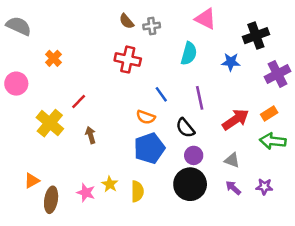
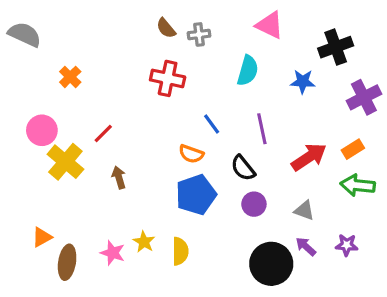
pink circle: (16, 84) -> (42, 130), moved
black circle: (190, 184) -> (271, 264), moved

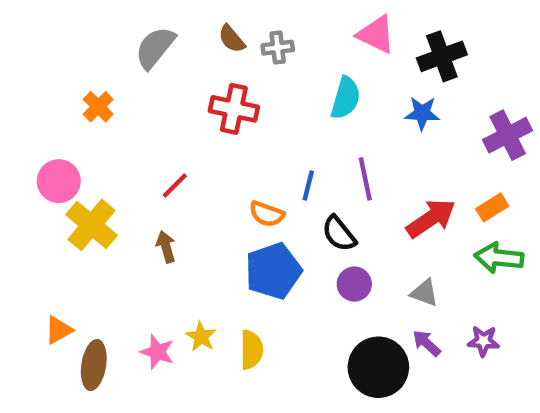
gray semicircle: (25, 34) -> (155, 48), moved, turned -76
black cross: (336, 47) -> (442, 56), moved
blue line: (212, 124) -> (308, 186), moved, turned 50
red line: (103, 133) -> (175, 186), moved

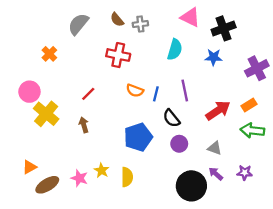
orange semicircle: (267, 214) -> (135, 91), moved
brown ellipse: (94, 365) -> (47, 185), turned 50

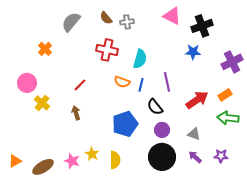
cyan semicircle: (175, 50) -> (140, 59), moved
yellow cross: (46, 114) -> (42, 103), size x0.7
orange triangle: (29, 167) -> (15, 161), moved
black circle: (191, 186) -> (162, 157), moved

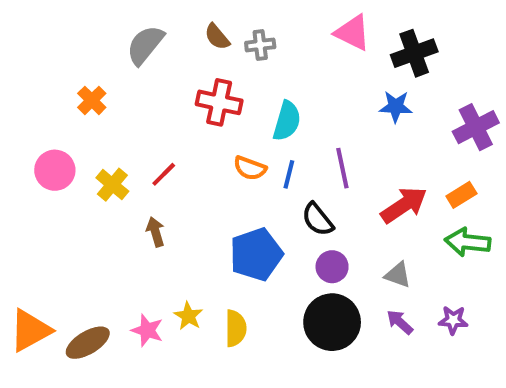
yellow cross: (42, 103) -> (112, 185), moved
orange triangle: (15, 161) -> (30, 330), size x1.6

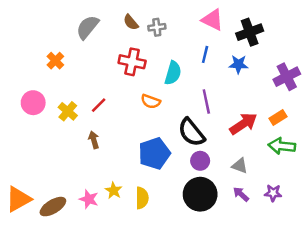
blue line: (289, 174) -> (205, 54), moved
black semicircle: (318, 219) -> (191, 132), size x1.4

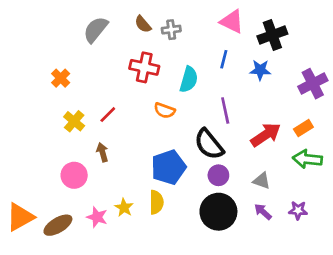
orange cross: (55, 61) -> (61, 78), moved
pink circle: (33, 103) -> (74, 175), moved
yellow semicircle: (142, 198) -> (156, 202), moved

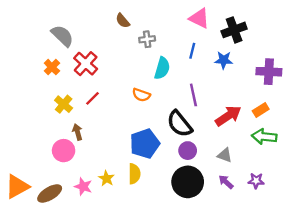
gray semicircle: (96, 30) -> (62, 36), moved, turned 95
gray cross: (171, 30) -> (147, 39), moved
red cross: (144, 67) -> (86, 64), moved, turned 30
purple cross: (313, 84) -> (269, 72), turned 30
brown arrow: (102, 152) -> (77, 132), moved

